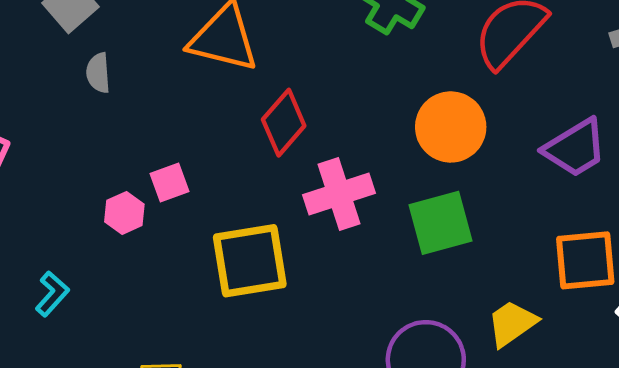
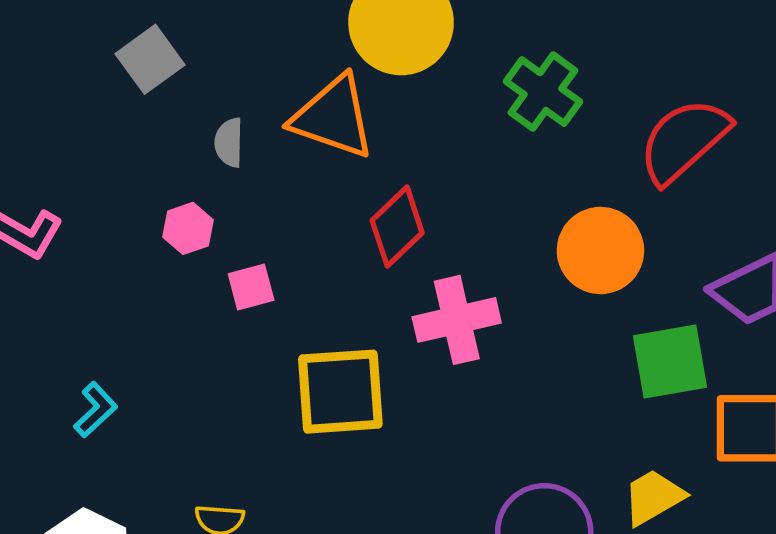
gray semicircle: (98, 73) -> (229, 143), moved
pink hexagon: (124, 213) -> (188, 228), moved
green square: (441, 223) -> (670, 362), moved

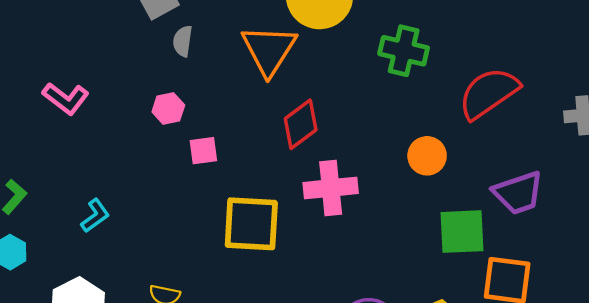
green cross: (543, 92) -> (404, 51), turned -30
orange triangle: (333, 117) -> (269, 50), turned 36
gray semicircle: (229, 143) -> (183, 41), moved
orange circle: (600, 250) -> (427, 156), size x0.7

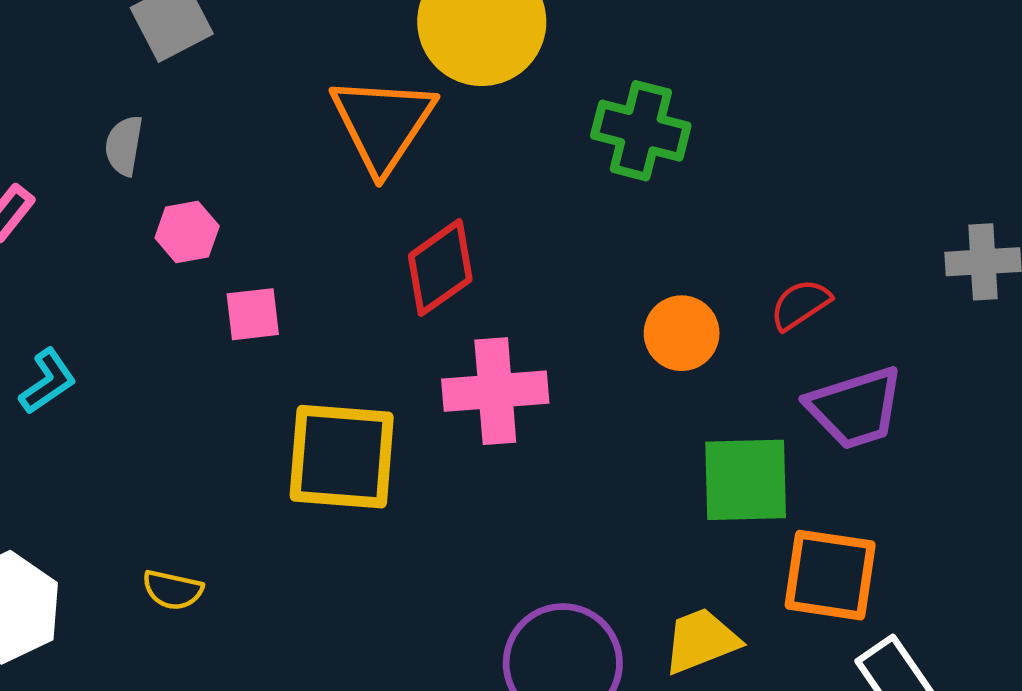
gray semicircle: (183, 41) -> (124, 146), moved
red semicircle: (489, 93) -> (800, 304), moved, size x0.5
cyan L-shape: (95, 216) -> (48, 381), moved

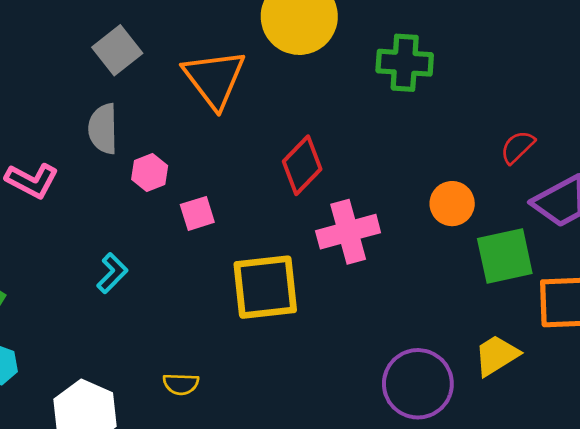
orange triangle: (383, 124) -> (214, 79), moved
gray semicircle: (124, 146) -> (103, 129), size x1.4
orange circle: (682, 333) -> (452, 204), moved
cyan L-shape: (48, 381) -> (112, 273), moved

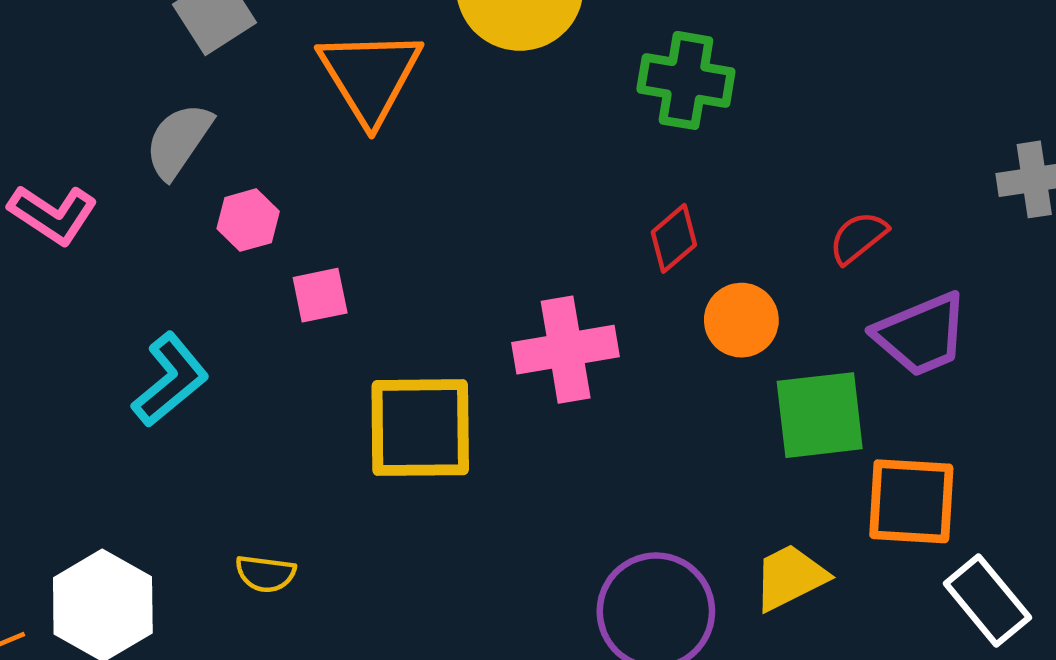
gray semicircle: (103, 129) -> (179, 141), turned 30
red diamond: (302, 165) -> (674, 238), moved, size x0.7
cyan L-shape: (112, 273) -> (170, 380), size x1.4

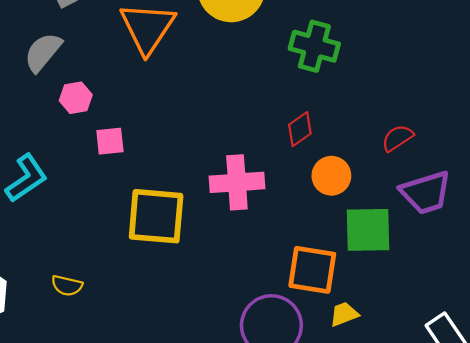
orange square: (911, 501) -> (312, 270), moved
yellow trapezoid: (790, 577) -> (344, 314), size x0.7

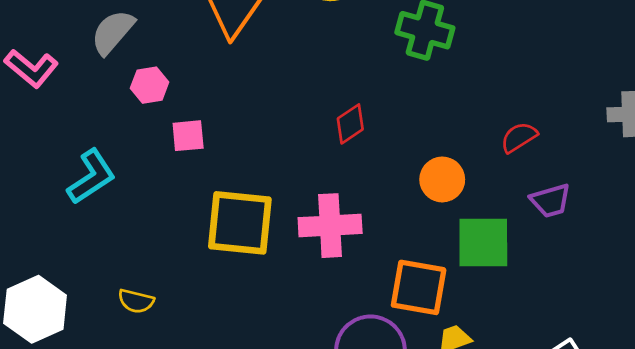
red diamond: (300, 129) -> (350, 124), moved
pink cross: (237, 182) -> (330, 226), moved
purple trapezoid: (426, 193) -> (550, 200), size x0.7

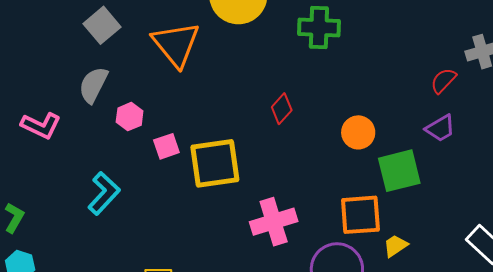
red semicircle: (519, 137) -> (443, 81), moved
yellow square: (240, 223) -> (215, 163), moved
pink cross: (330, 226) -> (274, 222), moved

